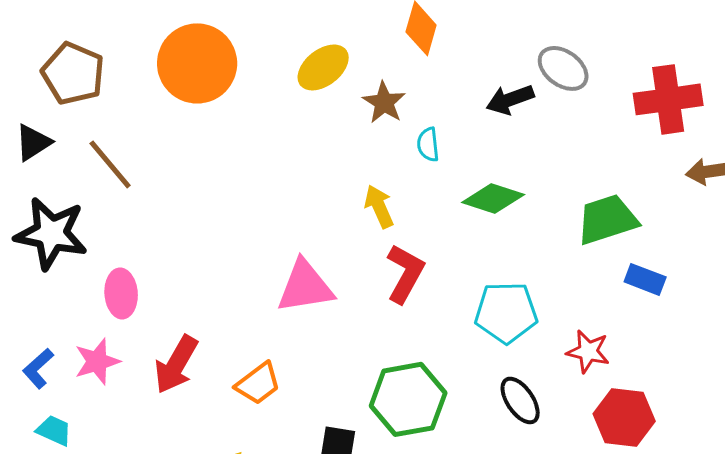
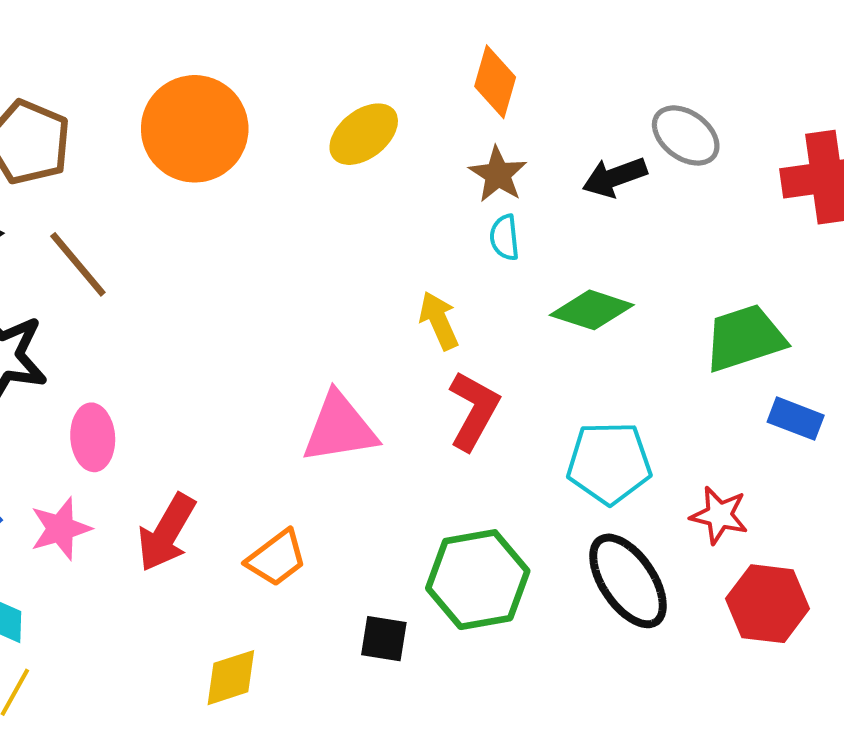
brown star: (384, 102) -> (498, 174), moved
black ellipse: (520, 400) -> (628, 581), size x1.5

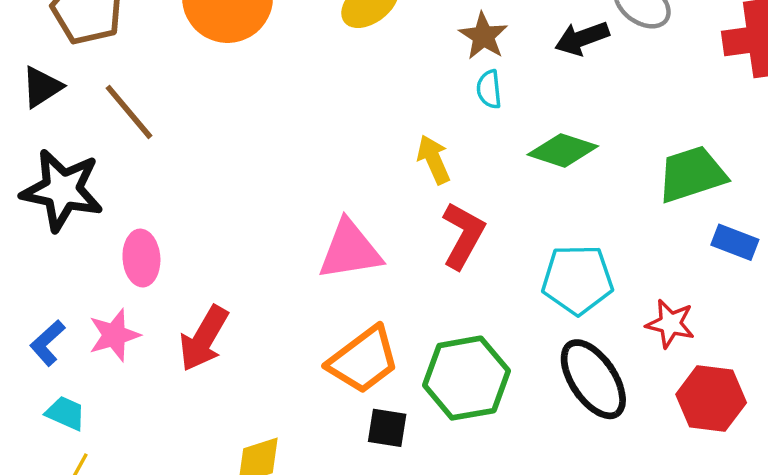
orange trapezoid: (277, 558) -> (363, 360), moved, size x1.4

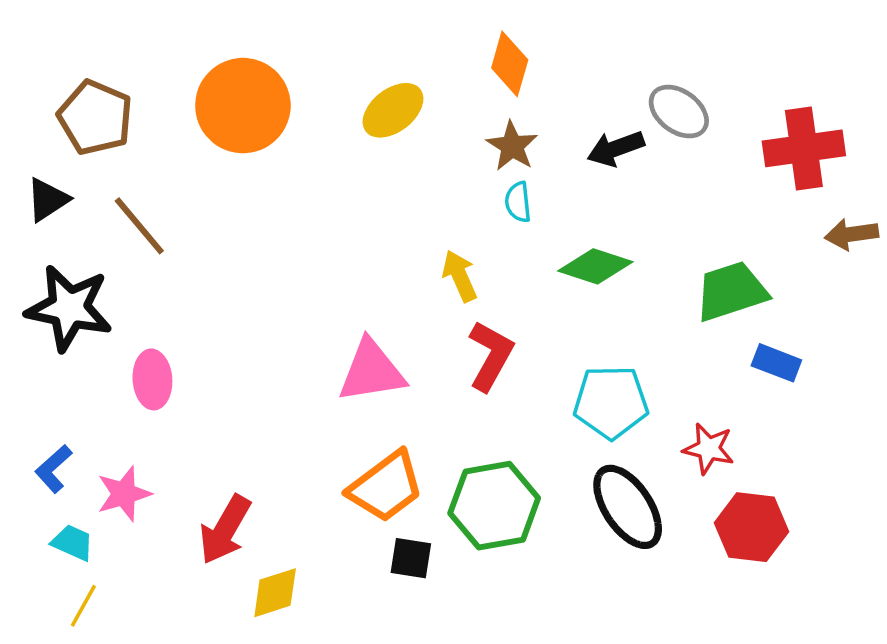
pink star: (114, 335) -> (124, 494), moved
red arrow: (204, 338) -> (225, 530), moved

